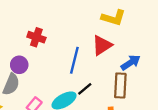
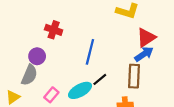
red triangle: (102, 45) -> (146, 38), moved

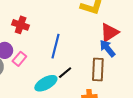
blue arrow: (144, 54) -> (107, 48), turned -96
pink rectangle: (51, 95) -> (19, 59), moved

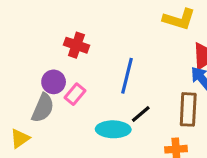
cyan ellipse: (46, 83) -> (113, 129), turned 30

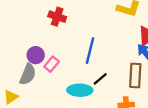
red cross: (76, 45) -> (57, 17), moved

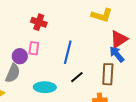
pink rectangle: (52, 64) -> (34, 48), moved, turned -32
cyan ellipse: (80, 90) -> (45, 87), moved

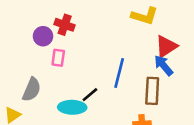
blue line: (68, 52) -> (119, 73), moved
purple circle: (20, 56) -> (43, 36), moved
black line: (77, 77) -> (90, 95), moved

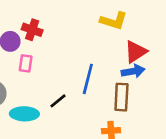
blue arrow: (164, 65) -> (133, 71), turned 120
cyan ellipse: (72, 107) -> (24, 114), moved

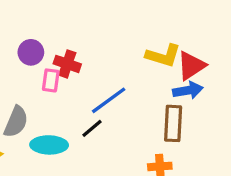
yellow L-shape: (114, 21) -> (163, 56), moved
red cross: (32, 30) -> (67, 64), moved
blue line: (88, 79) -> (109, 100), moved, turned 40

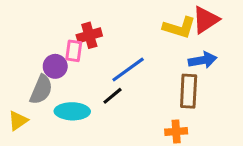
purple circle: (31, 52) -> (55, 66), moved
red cross: (67, 64) -> (89, 35), turned -35
red triangle: (191, 66) -> (206, 20), moved

